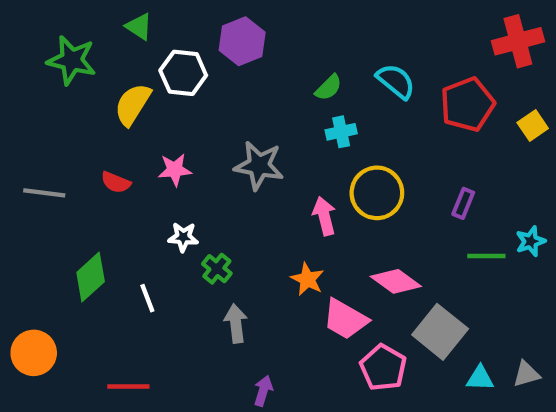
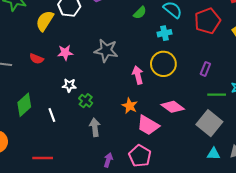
cyan cross: (341, 132) -> (164, 33), moved
gray square: (440, 332) -> (209, 123), moved
pink pentagon: (383, 368) -> (140, 156), moved

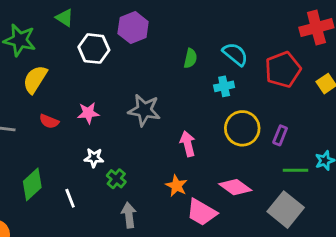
green semicircle: (140, 13) -> (190, 58), turned -32
yellow semicircle: (45, 21) -> (35, 79), moved
yellow circle: (163, 64) -> (242, 128), moved

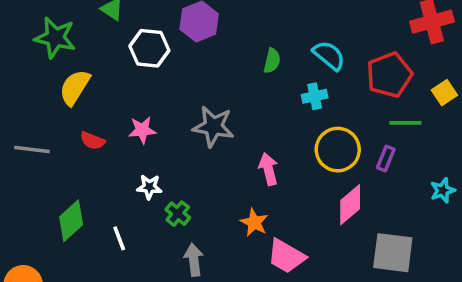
green line: (295, 170) -> (405, 123), moved
pink diamond: (235, 187) -> (350, 205), moved, turned -76
gray square: (286, 210) -> (393, 253), turned -32

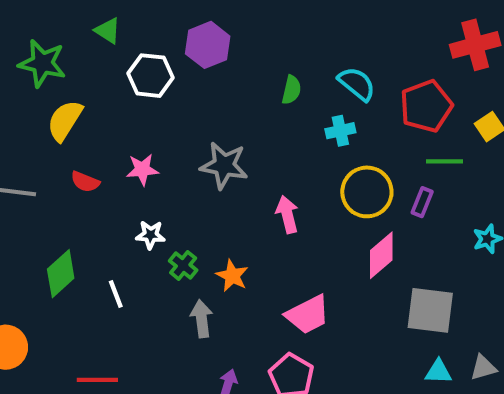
orange star: (254, 222) -> (232, 276), moved
pink trapezoid: (286, 256) -> (308, 314), turned -57

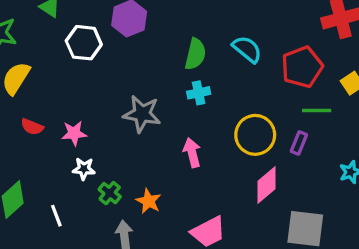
green semicircle: (291, 90) -> (195, 54), size x1.4
cyan cross: (340, 131) -> (199, 93), moved
pink star: (142, 169) -> (74, 133), moved

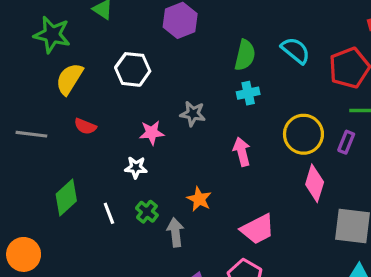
white hexagon: (84, 43) -> (133, 69), moved
gray star: (142, 114) -> (193, 114), size x0.7
pink star: (74, 133) -> (152, 133), moved
pink diamond: (266, 185) -> (315, 183), turned -33
green cross: (110, 193) -> (147, 212), moved

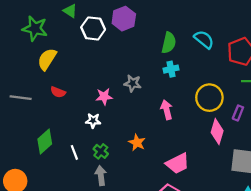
white hexagon: (133, 69) -> (93, 28), moved
purple rectangle: (346, 142) -> (238, 113), moved
gray arrow: (175, 232) -> (101, 176), moved

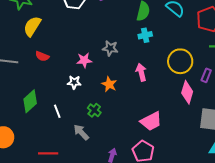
orange star: (137, 143) -> (109, 84), moved
green cross: (101, 151) -> (94, 110), moved
gray arrow: (101, 176) -> (81, 132), turned -36

